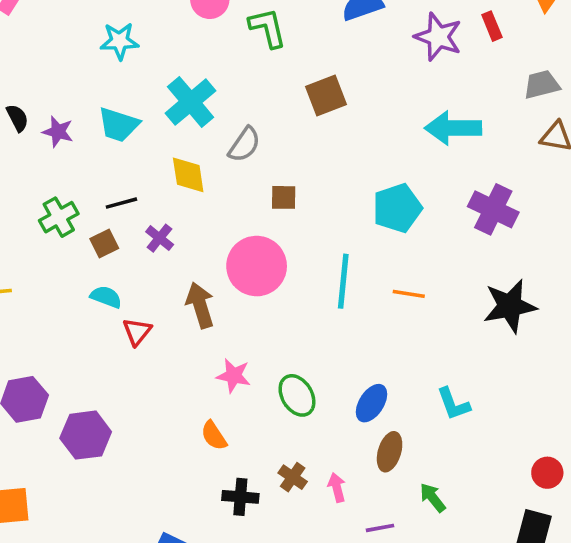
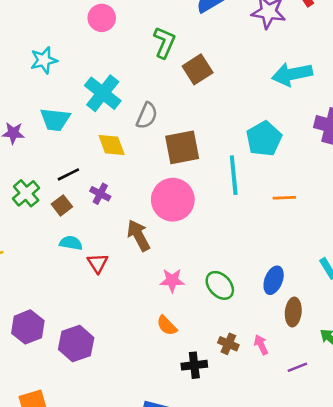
green L-shape: (268, 28) -> (164, 42), moved, turned 48
brown square: (284, 197) -> (182, 147), size x1.8
cyan line: (343, 281) -> (234, 175), moved

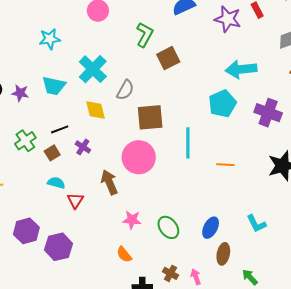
cyan pentagon: (264, 139) -> (222, 104), moved
purple hexagon: (28, 327) -> (26, 231), moved
purple hexagon: (76, 344) -> (58, 247), moved

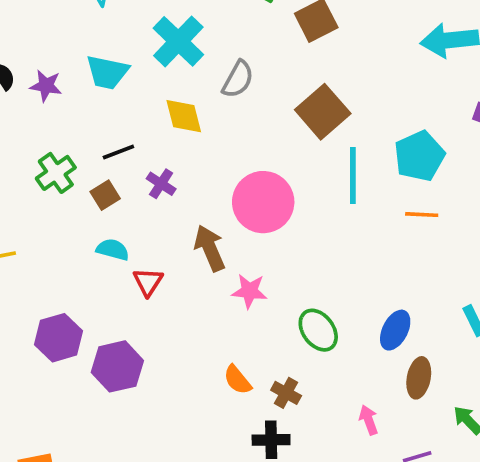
cyan pentagon: (222, 104) -> (419, 156), moved
brown square: (150, 117) -> (323, 112), moved, turned -36
pink star: (132, 220) -> (249, 291), moved
brown cross: (170, 273) -> (286, 393), moved

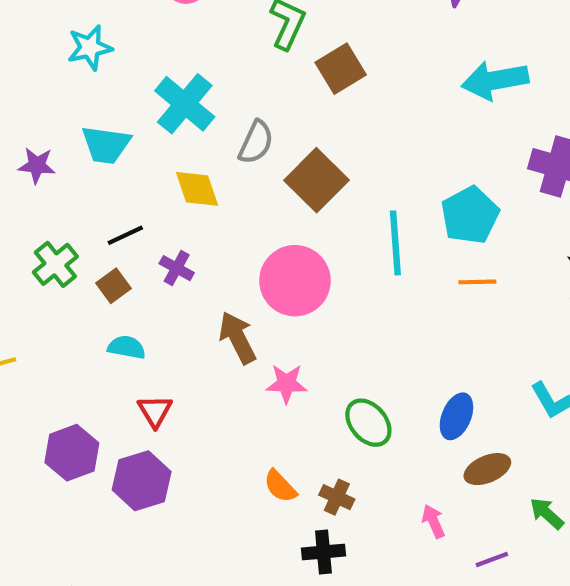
brown square: (323, 112) -> (317, 180), moved
red triangle: (148, 282) -> (155, 411), moved
brown ellipse: (419, 378) -> (487, 469), turned 60

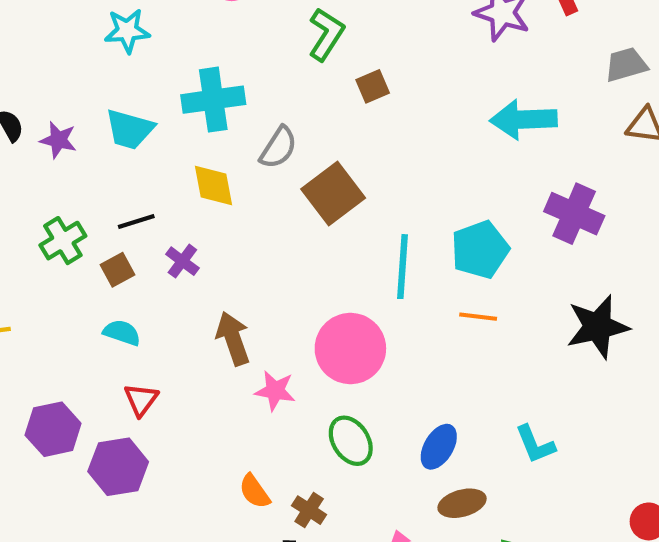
brown square: (341, 69) -> (373, 86), size x0.7
cyan cross: (185, 104) -> (213, 100), turned 34
pink circle: (295, 281) -> (350, 349), moved

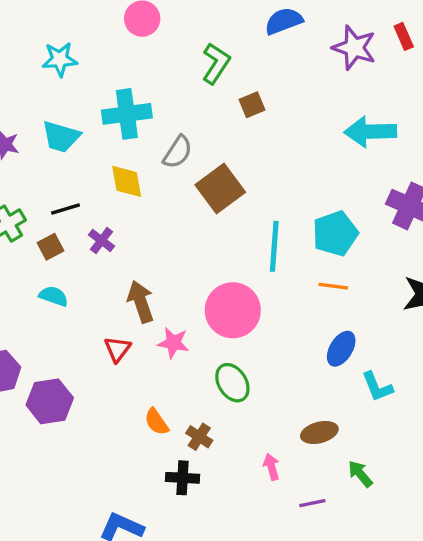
red triangle: (141, 400) -> (117, 349), moved
blue ellipse: (439, 447) -> (341, 349), moved

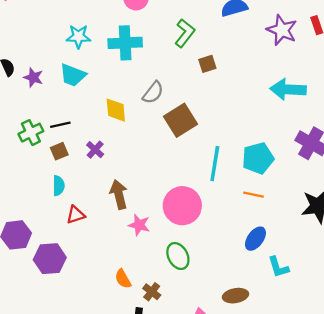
cyan star: (60, 59) -> (78, 36), moved
cyan cross: (127, 114) -> (125, 43), moved
black line: (65, 209) -> (60, 125), moved
cyan semicircle: (54, 296) -> (58, 186), turned 66
red triangle: (117, 349) -> (76, 215), moved, turned 30

